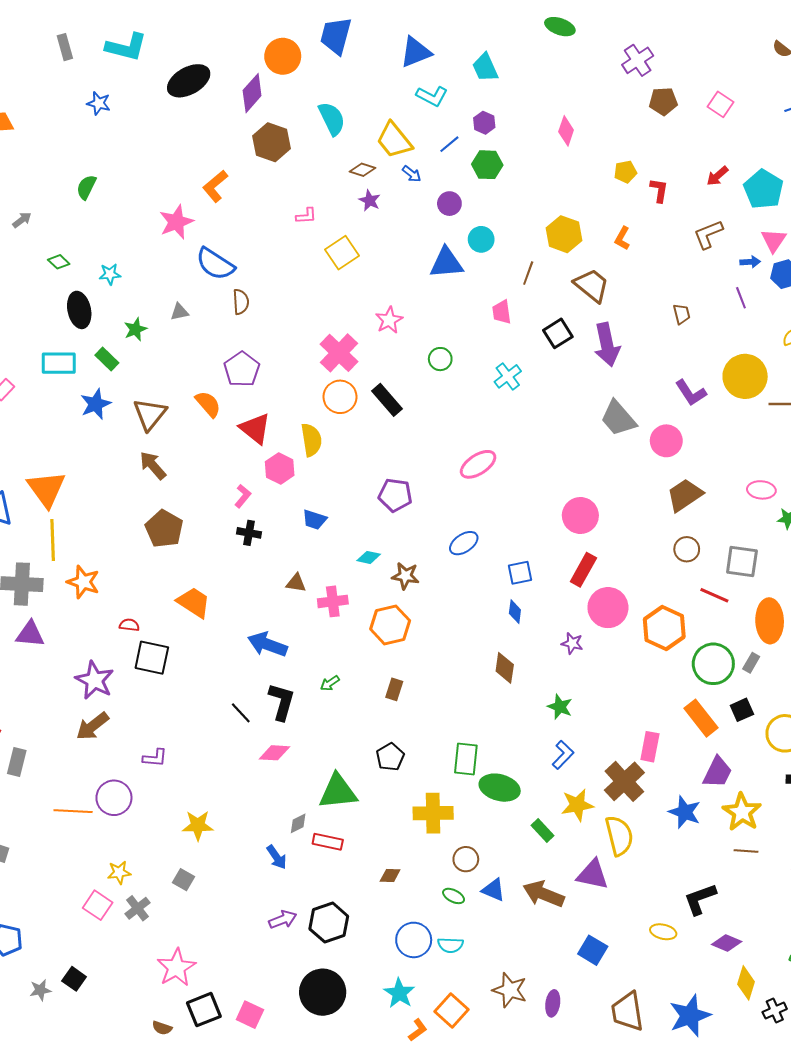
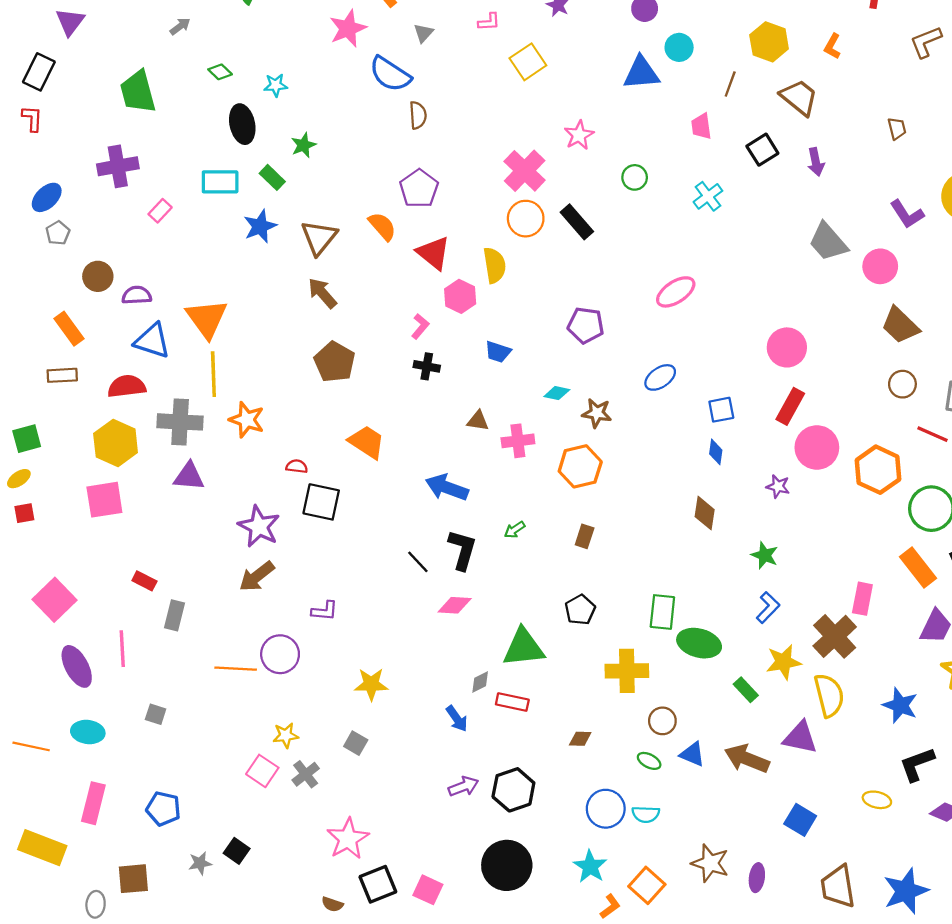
gray triangle: (179, 312) -> (423, 33), moved, turned -36
purple arrow: (607, 345) -> (816, 162), size x0.6
brown trapezoid: (685, 495) -> (900, 325), turned -102
blue star: (685, 812) -> (900, 705), moved

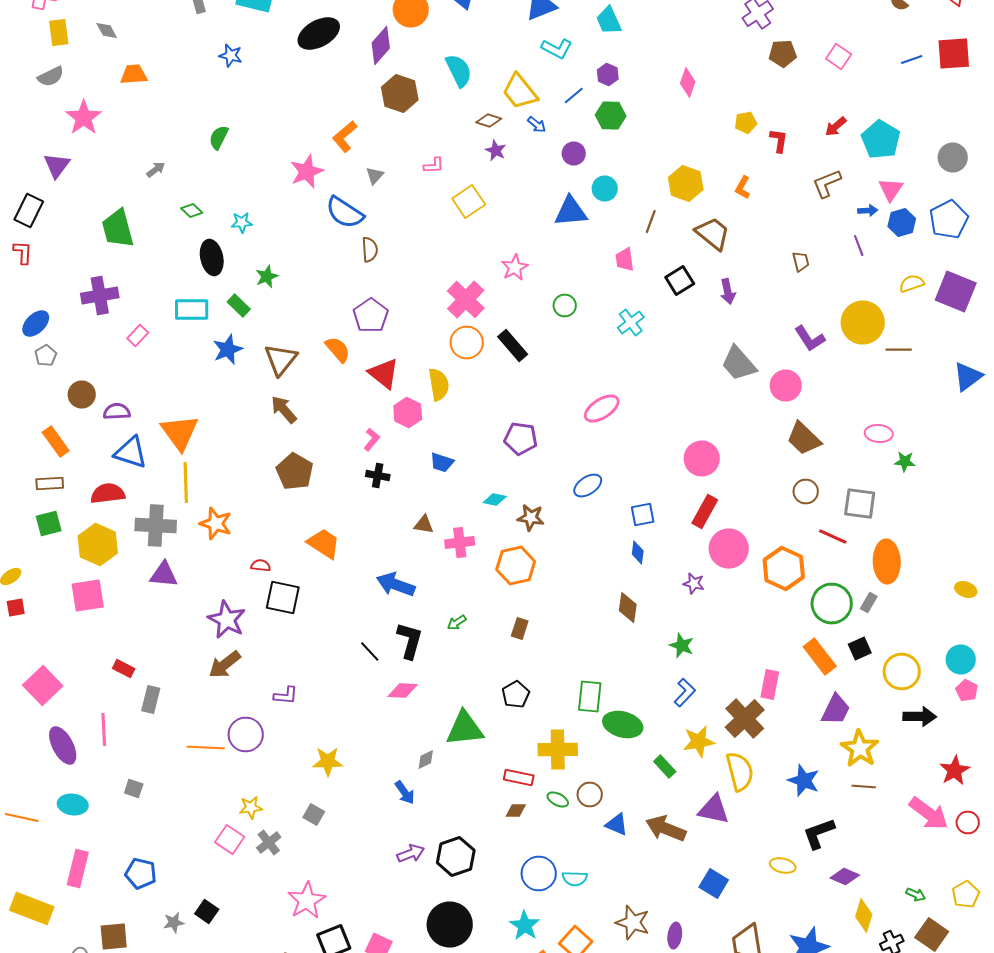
green square: (27, 439) -> (49, 524), moved
red rectangle: (512, 702) -> (519, 778), moved
green ellipse: (649, 761) -> (558, 800), moved

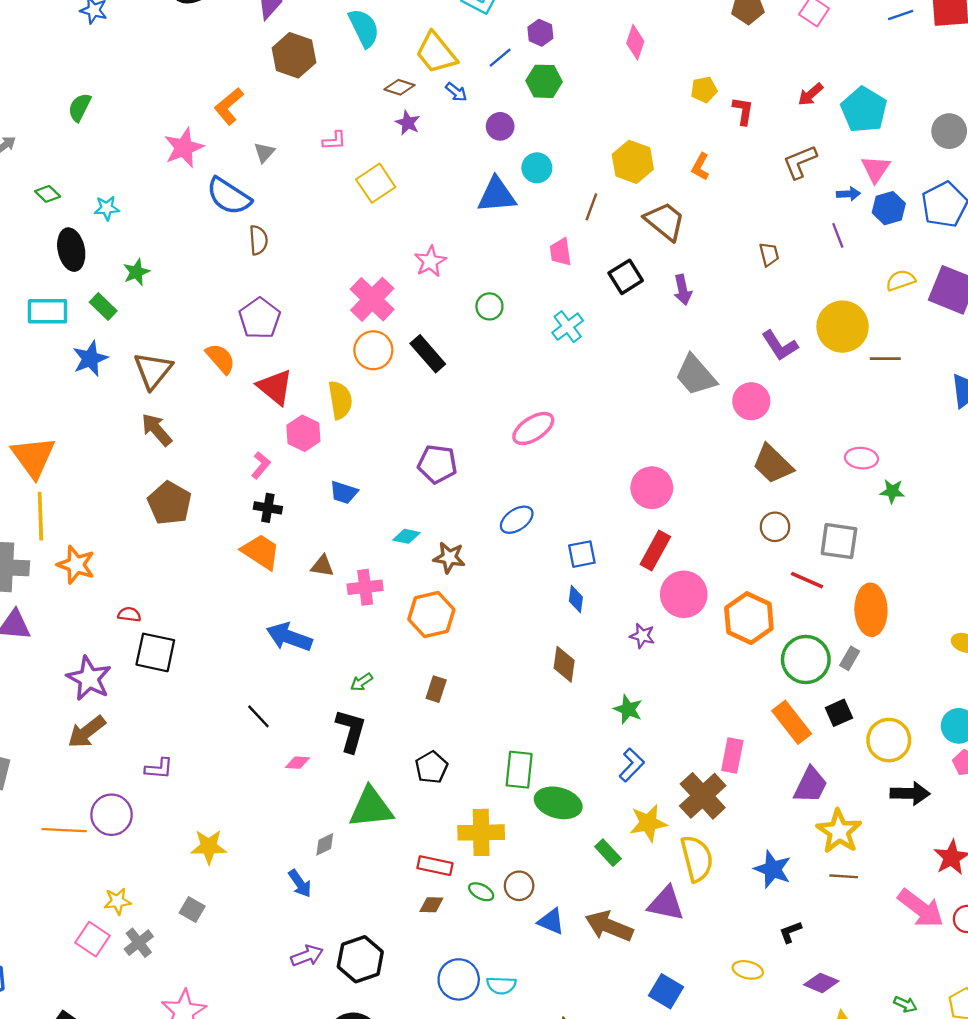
orange trapezoid: (324, 544) -> (261, 552), moved
black L-shape: (410, 640) -> (351, 731), moved
pink diamond: (403, 690) -> (298, 763), size x0.7
black L-shape: (819, 834) -> (790, 932), size x0.6

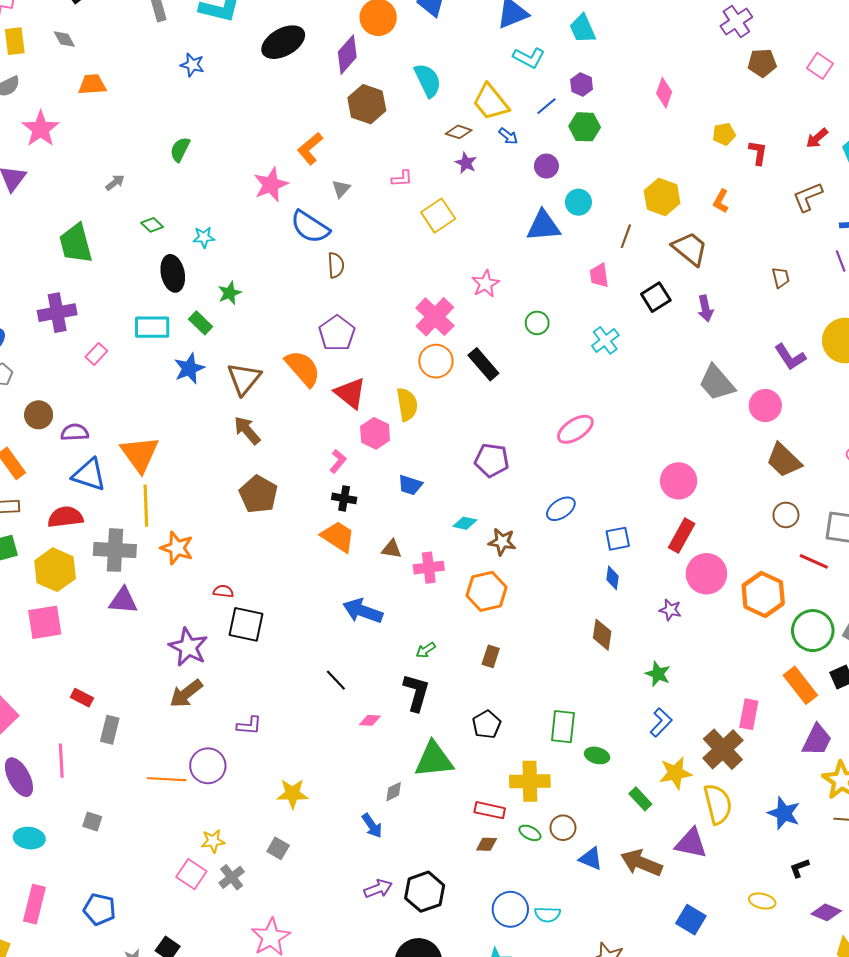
orange semicircle: (221, 359) -> (303, 368), size x1.4
green ellipse: (558, 803) -> (597, 755), size x0.6

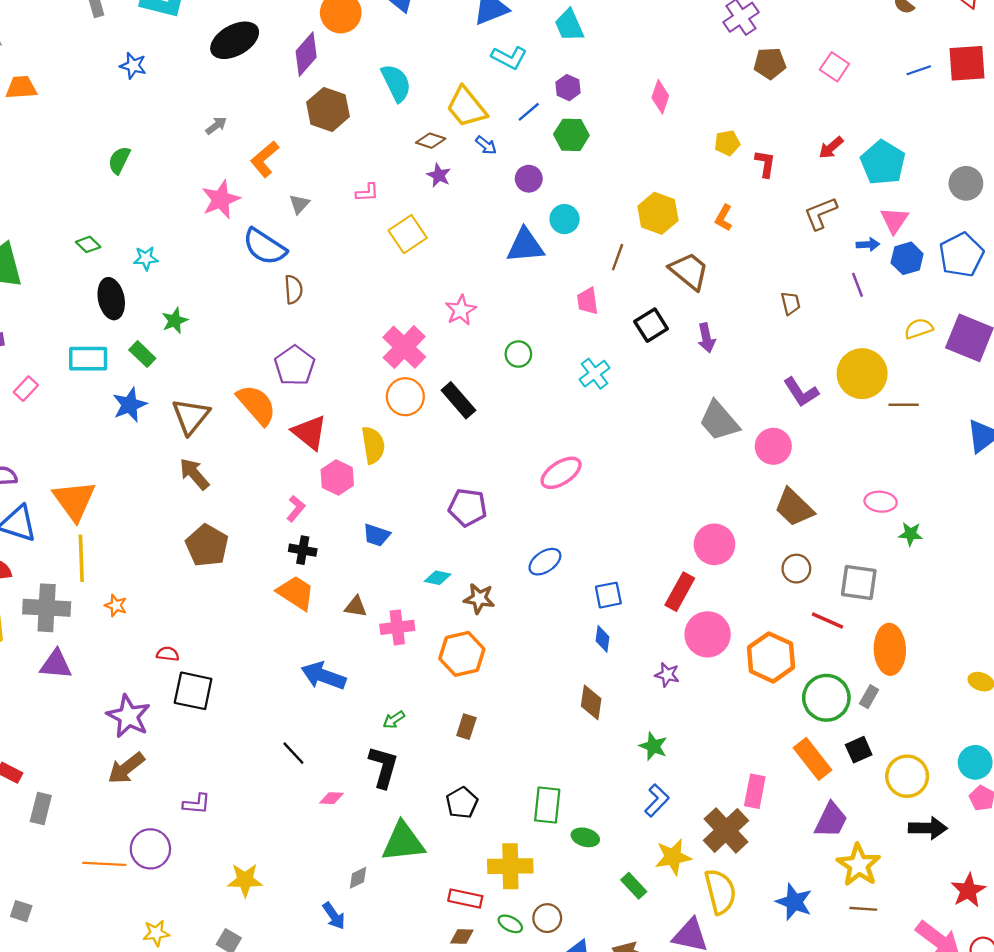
gray arrow: (115, 183) -> (216, 126), moved
pink circle: (679, 481) -> (714, 544), moved
orange star: (177, 548) -> (116, 605), size x0.6

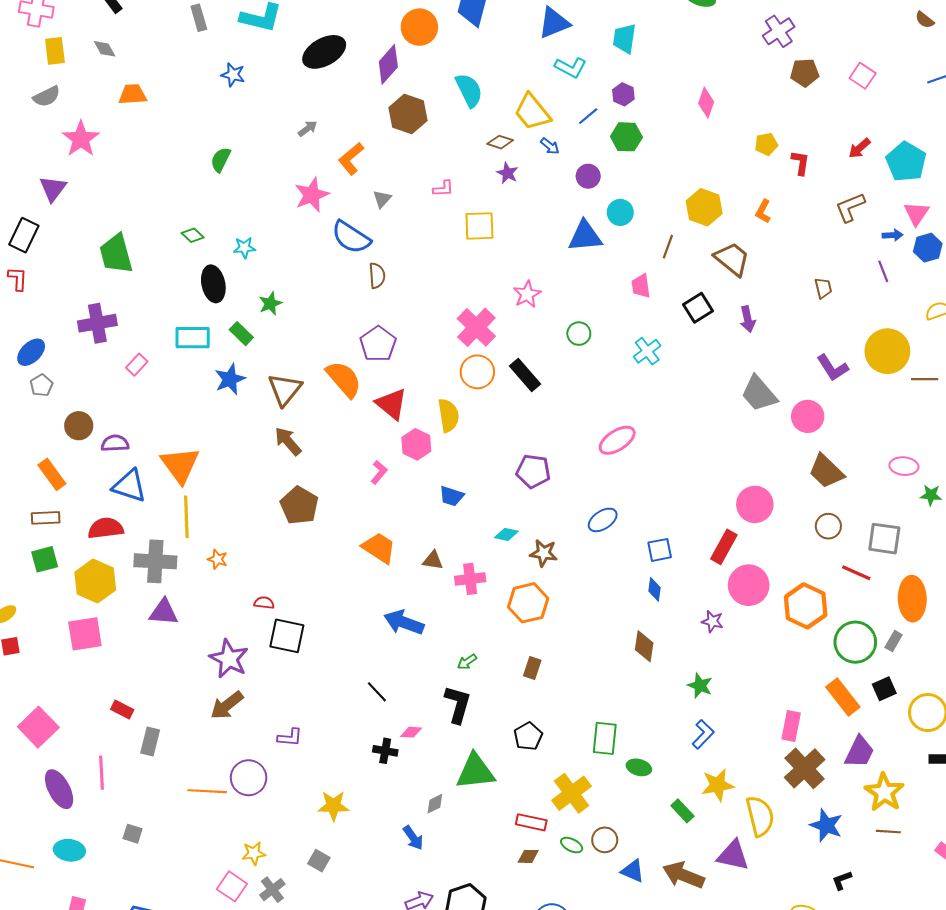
cyan trapezoid: (569, 25) -> (624, 38), turned 32
yellow square: (408, 234) -> (479, 226), turned 32
black cross: (303, 550) -> (385, 751), moved
brown cross: (726, 830) -> (805, 768), moved
yellow cross: (510, 866) -> (572, 793), turned -36

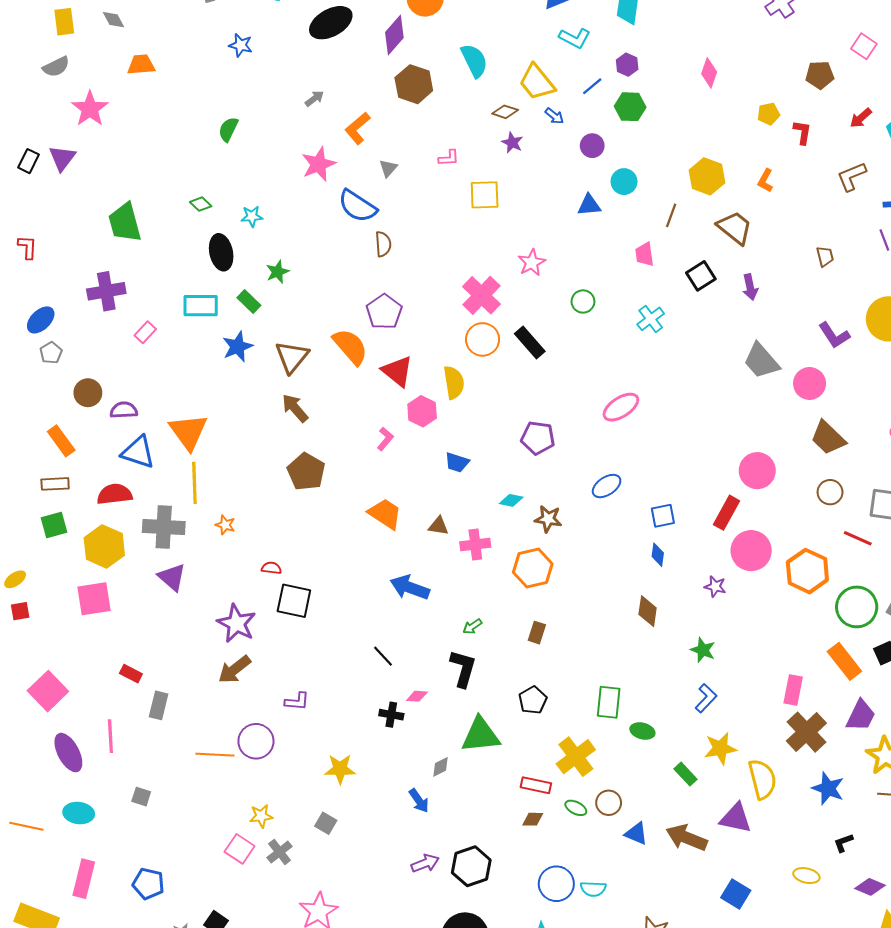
brown pentagon: (805, 73) -> (820, 75), moved
black rectangle: (24, 235) -> (28, 161), moved, size x0.7
blue triangle: (585, 236) -> (589, 205), size x0.7
purple triangle: (164, 612) -> (172, 577), turned 36

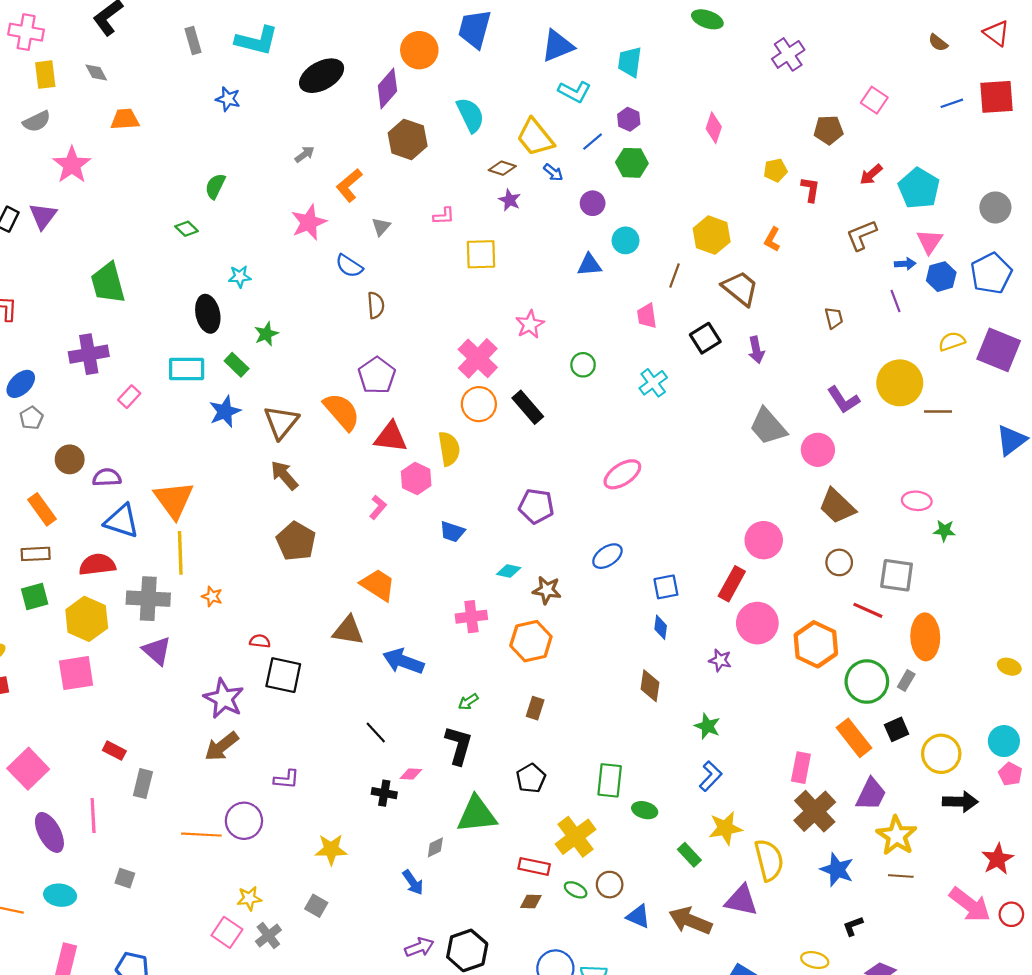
green diamond: (201, 204) -> (187, 229), moved
blue semicircle: (357, 206) -> (349, 266), size x0.7
red triangle: (397, 371) -> (391, 437), turned -32
brown triangle: (438, 526) -> (348, 631), moved, size x1.5

